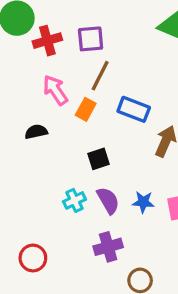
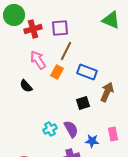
black semicircle: (36, 132) -> (26, 86), turned -120
black square: (98, 159) -> (83, 103), moved
blue star: (143, 202) -> (92, 141), moved

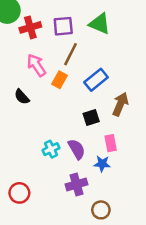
green triangle: (111, 20) -> (100, 24), moved
blue rectangle: (87, 72) -> (96, 80), turned -60
pink rectangle: (113, 134) -> (111, 143), moved

